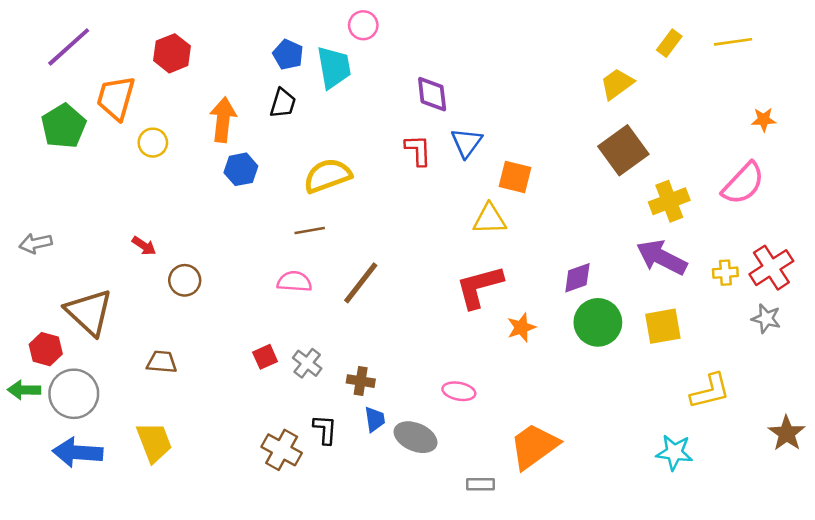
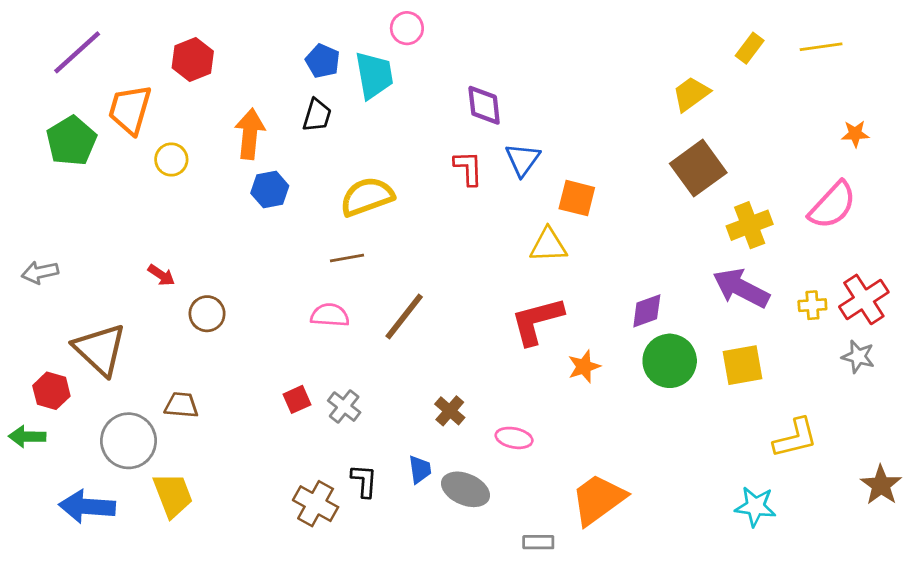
brown cross: (361, 381) -> (450, 411), moved, turned 32
gray circle: (74, 394) -> (128, 441), moved

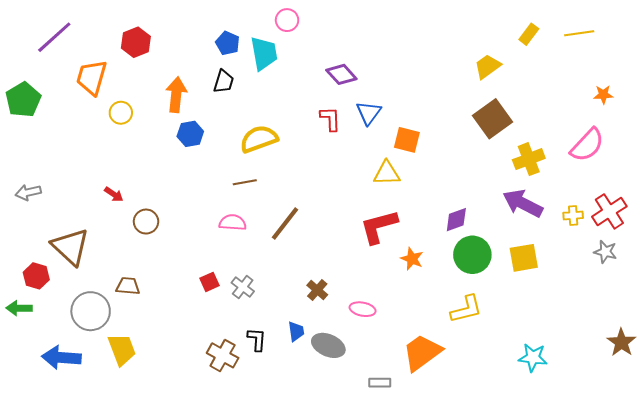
purple diamond: (484, 105) -> (341, 74), turned -36
green pentagon: (71, 141) -> (23, 100), moved
orange star: (584, 367) -> (412, 259), turned -30
yellow L-shape: (795, 438) -> (466, 309), moved

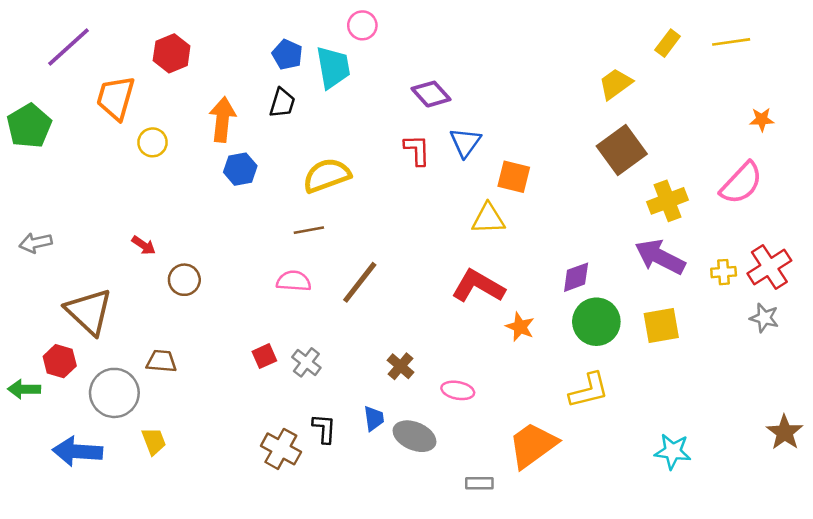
red L-shape: (379, 227) -> (478, 286), turned 45
red hexagon: (36, 276) -> (60, 361), moved
yellow trapezoid: (122, 349) -> (154, 441), size x0.7

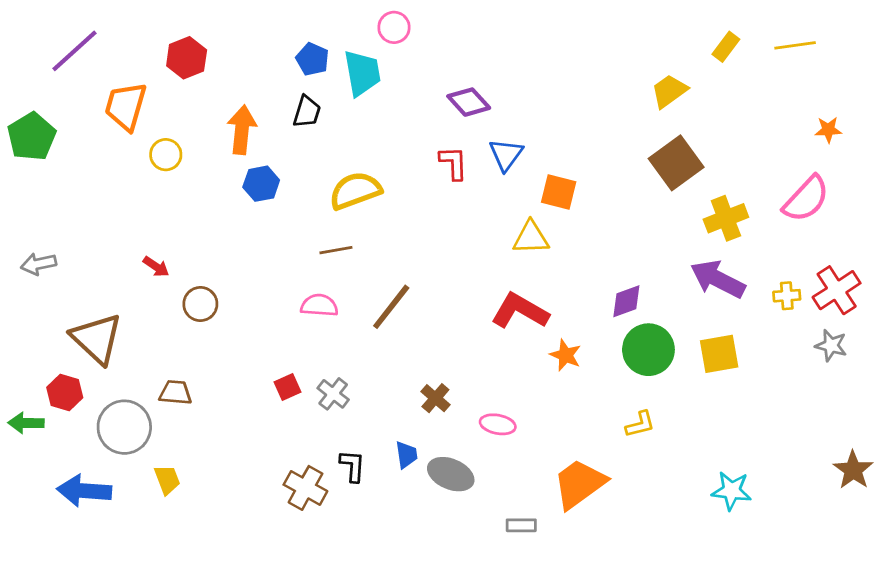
yellow L-shape: (589, 390) -> (640, 424), size x0.7

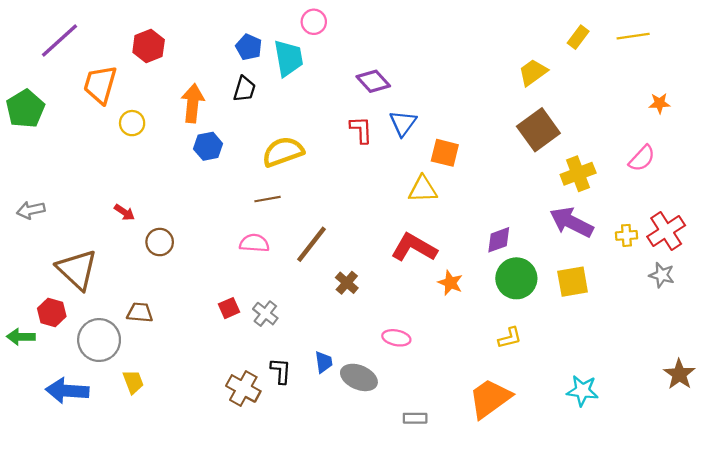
pink semicircle: (806, 199) -> (642, 158), size x0.7
brown cross: (435, 398) -> (347, 283), moved
orange trapezoid: (579, 484) -> (490, 398), moved

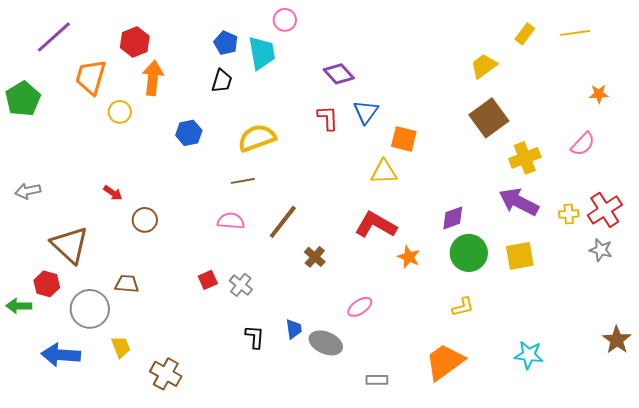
orange arrow: (193, 103) -> (153, 78), moved
pink ellipse: (396, 338) -> (360, 307), turned -45
brown cross: (243, 388) -> (166, 374), moved

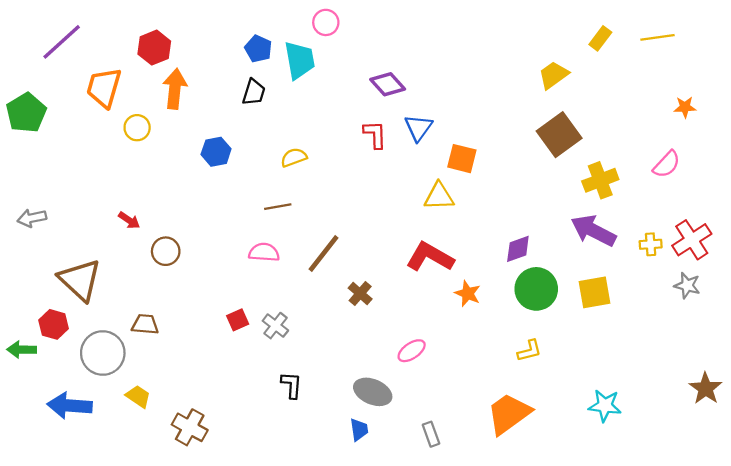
yellow semicircle: (257, 138) -> (294, 157), size x0.6
blue trapezoid: (294, 329) -> (359, 430), moved
yellow trapezoid: (121, 347) -> (138, 396), turned -35
gray rectangle: (377, 380) -> (431, 434), turned 70

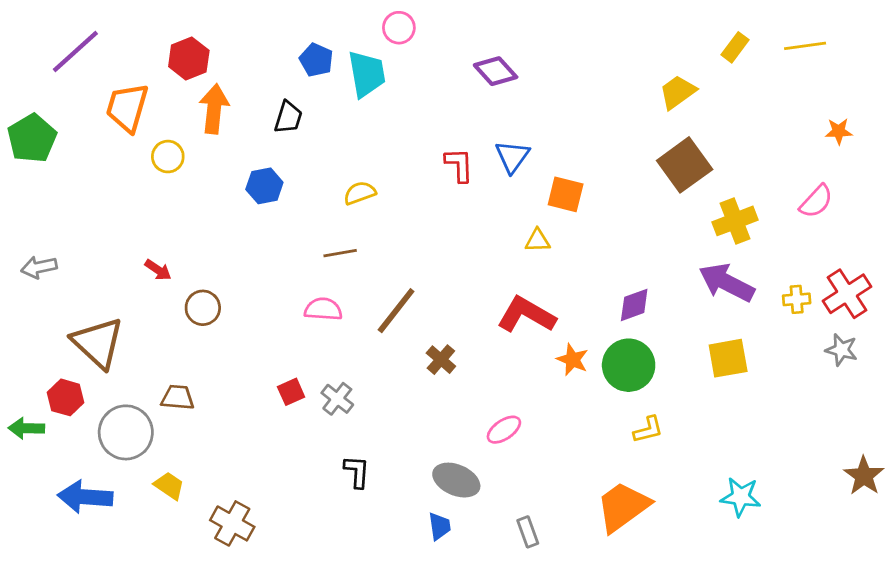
purple diamond: (388, 84) -> (496, 71), moved
black trapezoid: (254, 92) -> (288, 117), moved
yellow triangle: (439, 196) -> (538, 241), size x0.7
green circle: (536, 289) -> (629, 365), moved

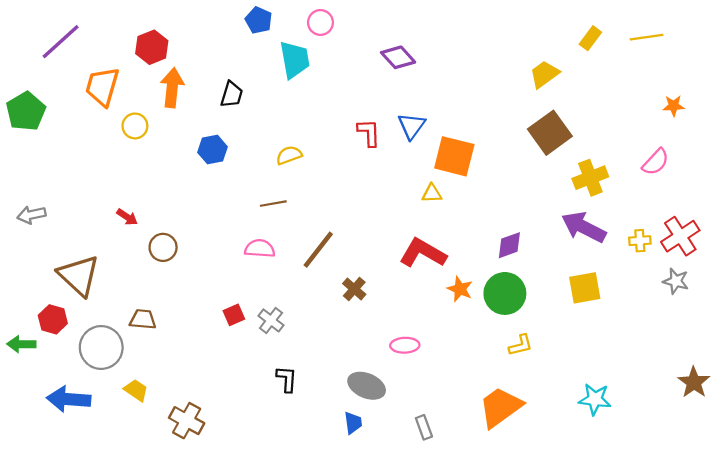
blue pentagon: (316, 60) -> (259, 20), moved
orange square: (566, 194) -> (454, 156), size x1.4
pink ellipse: (504, 430) -> (405, 345), turned 32

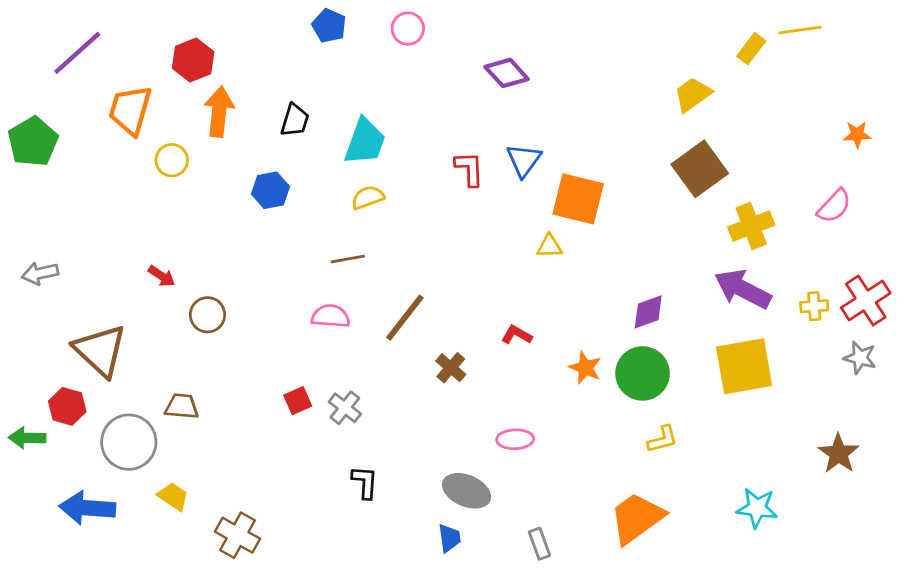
yellow line: (647, 37) -> (800, 30), moved
cyan trapezoid: (295, 60) -> (365, 142), moved, turned 30
red L-shape: (423, 253) -> (517, 335), moved, size x0.5
yellow square: (585, 288) -> (744, 366), size x1.4
brown star: (694, 382) -> (839, 454), moved

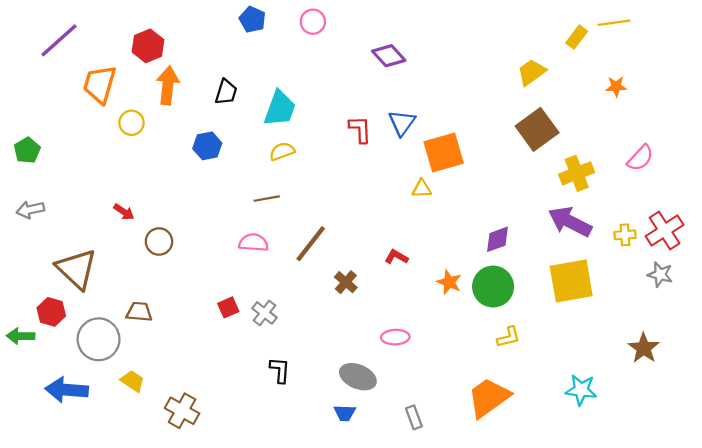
orange star: (857, 134) -> (616, 87), moved
green pentagon: (33, 142) -> (27, 150), moved, size x0.7
orange square: (578, 199) -> (444, 152), turned -30
blue trapezoid: (449, 538) -> (345, 413), turned 100

